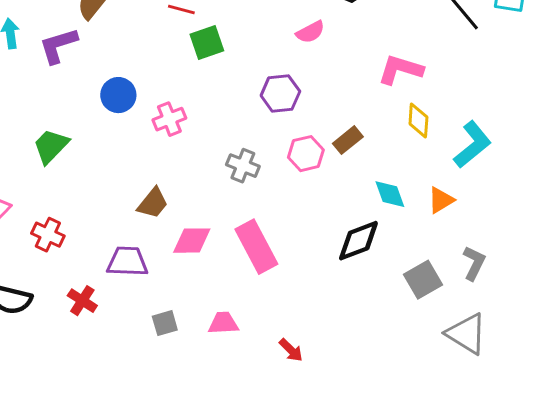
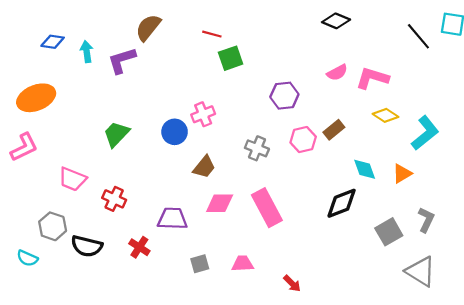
pink semicircle: (310, 32) -> (337, 73), moved
blue circle: (118, 95) -> (175, 132), moved
yellow diamond: (418, 121) -> (385, 115), turned -60
brown trapezoid: (153, 203) -> (204, 167), moved

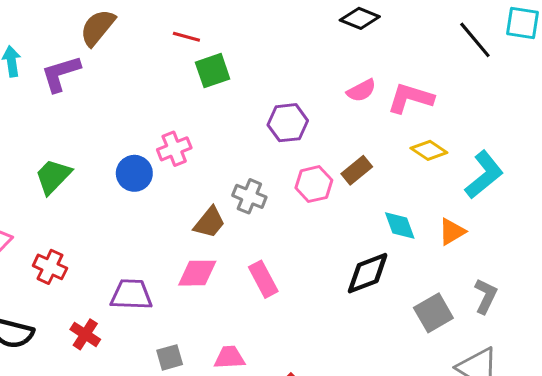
brown trapezoid: (204, 167) -> (209, 222), moved
pink rectangle: (267, 208) -> (263, 279), size x0.7

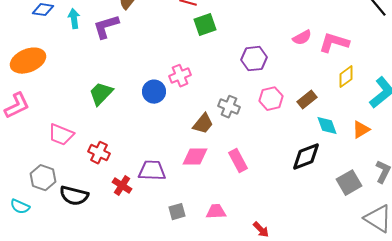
yellow diamond: (429, 150) -> (346, 77), turned -70
brown rectangle: (357, 170) -> (307, 100), moved
red cross: (85, 334) -> (122, 186), moved

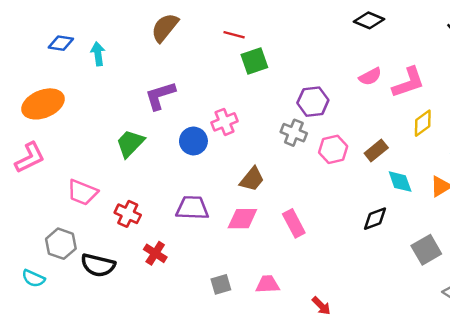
purple L-shape: (106, 27) -> (160, 96), moved
pink L-shape: (334, 43) -> (408, 82), turned 144
gray cross: (229, 107) -> (294, 133), moved
black diamond: (306, 157) -> (375, 219), size x0.7
purple trapezoid: (152, 171) -> (192, 208), moved

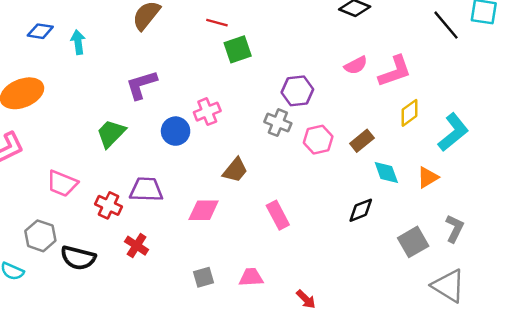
purple trapezoid: (192, 208) -> (146, 190), moved
pink diamond: (242, 219) -> (204, 210), moved

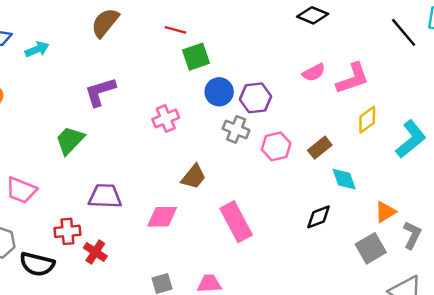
cyan arrow: (78, 42) -> (37, 49), turned 75
blue circle: (176, 131) -> (219, 92), moved
orange triangle: (428, 177) -> (385, 212), moved
red cross: (109, 205) -> (67, 231), moved, turned -30
pink rectangle: (278, 215) -> (236, 222), size x1.4

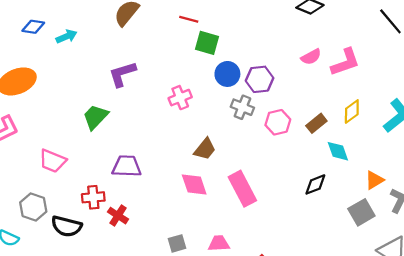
green square: (196, 57) -> (207, 43), turned 35
yellow diamond: (367, 120) -> (352, 112), moved
pink diamond: (162, 217) -> (194, 184), moved, turned 72

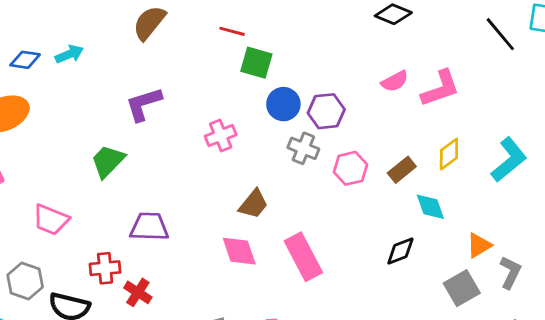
blue diamond: (33, 27) -> (25, 60), moved

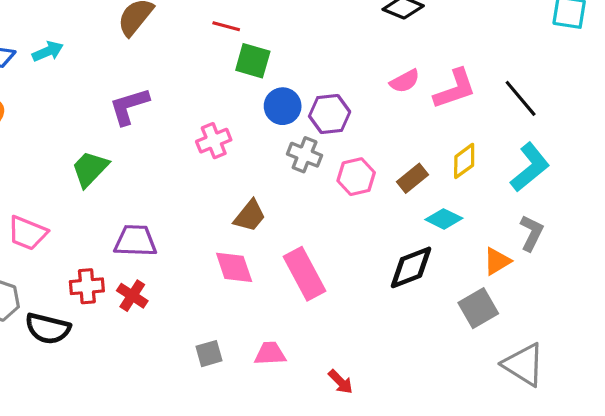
black line: (500, 34) -> (521, 98), moved
cyan diamond: (430, 207) -> (444, 219), turned -44
black diamond: (400, 251) -> (411, 267), size x1.4
gray L-shape: (510, 272) -> (532, 233), moved
red cross: (138, 292) -> (132, 296), moved

